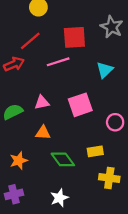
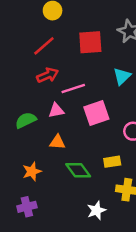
pink line: (58, 62) -> (73, 89), moved
red arrow: (14, 64) -> (48, 75), moved
white star: (59, 198) -> (96, 210), moved

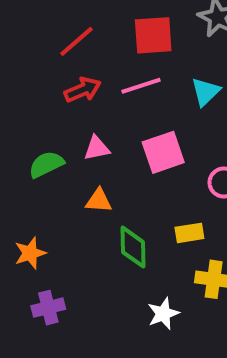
pink line: (73, 89) -> (141, 86), moved
green diamond: (78, 170) -> (133, 247), turned 35
orange star: (32, 171) -> (30, 253), moved

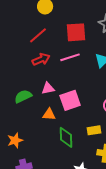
pink square: (163, 152) -> (70, 100), moved

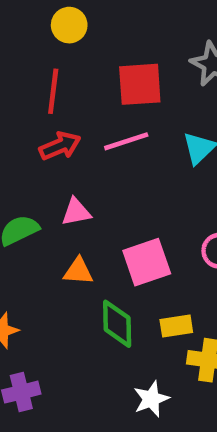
red line: (38, 35) -> (53, 91), turned -42
pink square: (70, 100) -> (147, 262), moved
yellow rectangle: (94, 130) -> (176, 326), moved

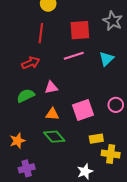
red arrow: (60, 146) -> (31, 63), moved
green diamond: (117, 324) -> (54, 137), moved, turned -40

